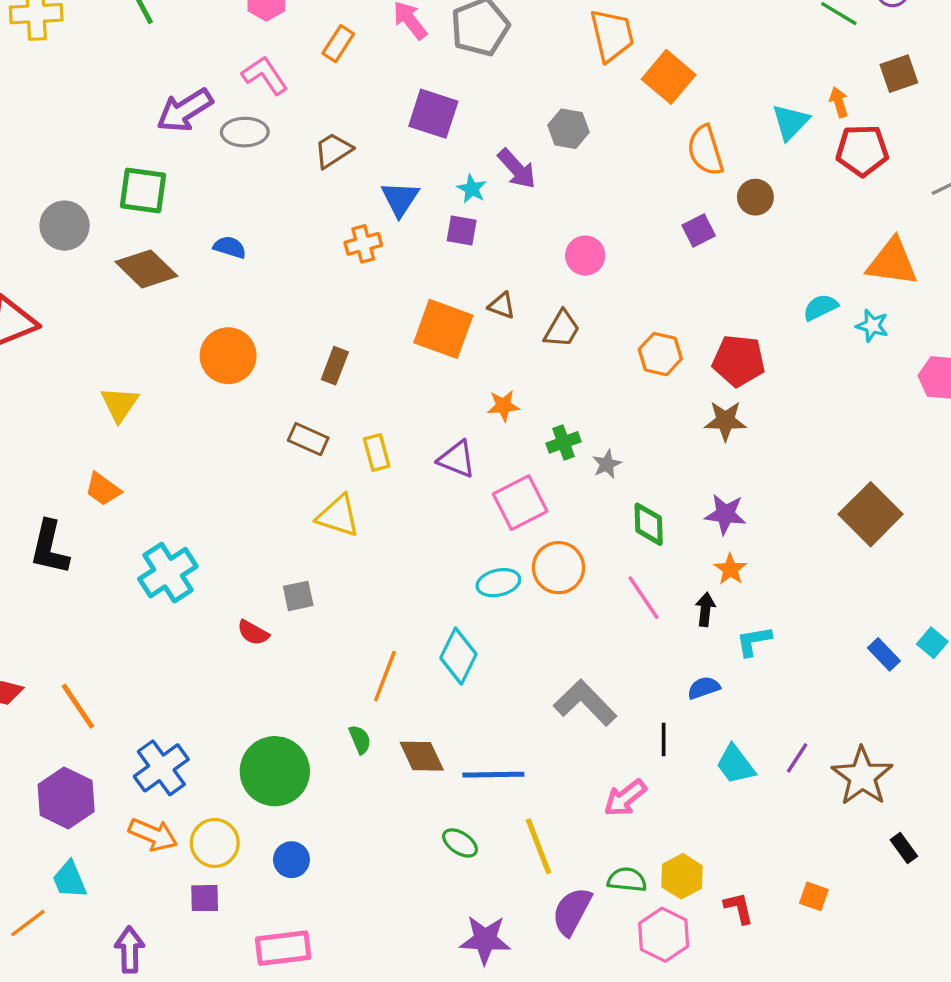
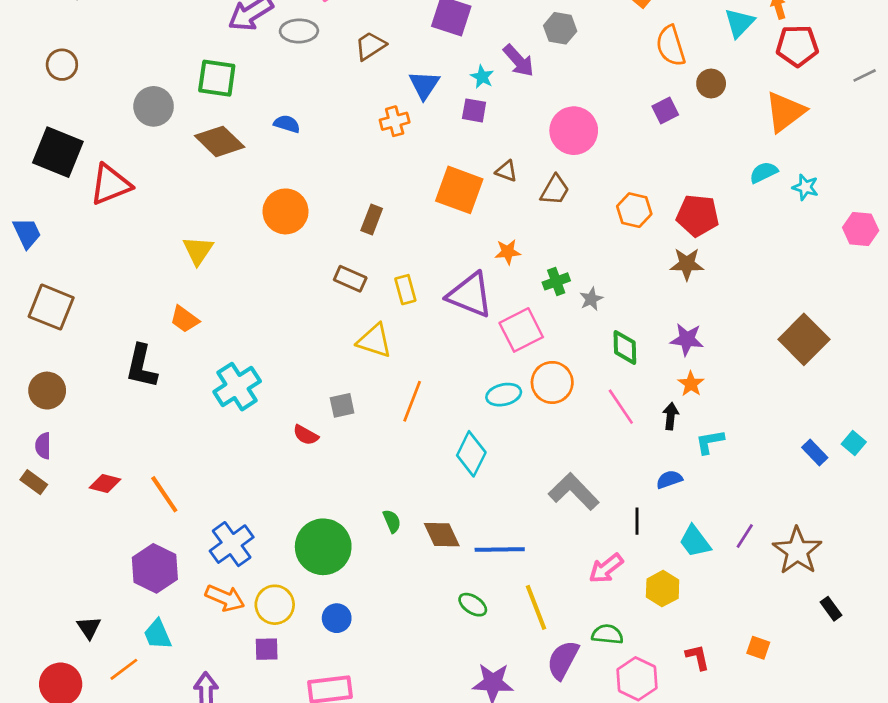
pink circle: (585, 256) -> (574, 131), size x1.5
orange triangle: (892, 262) -> (785, 112), moved, turned -45
purple triangle: (457, 459) -> (470, 295), size x1.5
orange line: (385, 676) -> (412, 401), moved
yellow hexagon: (682, 876) -> (663, 589), moved

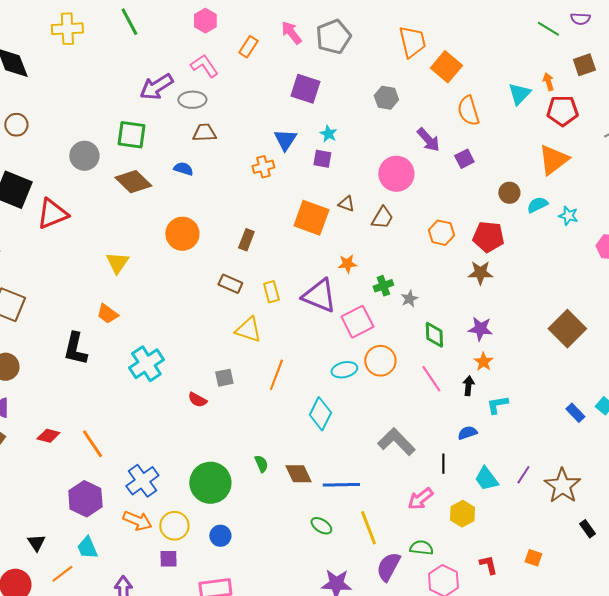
brown trapezoid: (370, 46) -> (204, 133), moved, turned 30
purple arrow: (518, 61) -> (428, 140), moved
brown circle: (711, 84) -> (509, 193), moved

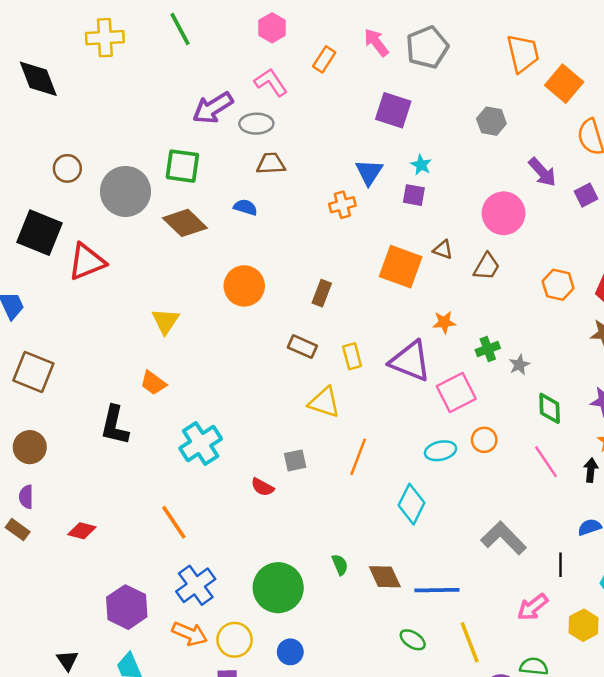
brown circle: (16, 125) -> (67, 168), moved
gray circle: (84, 156) -> (125, 191), size x1.4
orange circle: (380, 361) -> (484, 440), size x0.7
orange line: (92, 444) -> (174, 522), moved

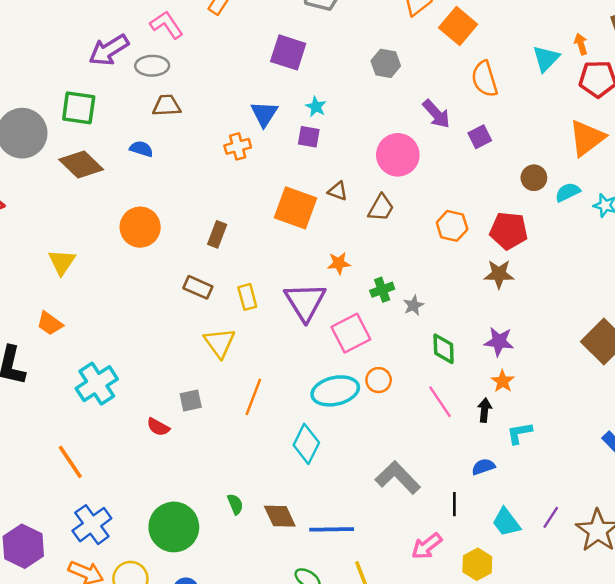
purple triangle: (410, 361) -> (305, 302), turned 36
yellow triangle: (324, 402) -> (220, 343), turned 36
cyan ellipse: (441, 451) -> (335, 391), size x1.5

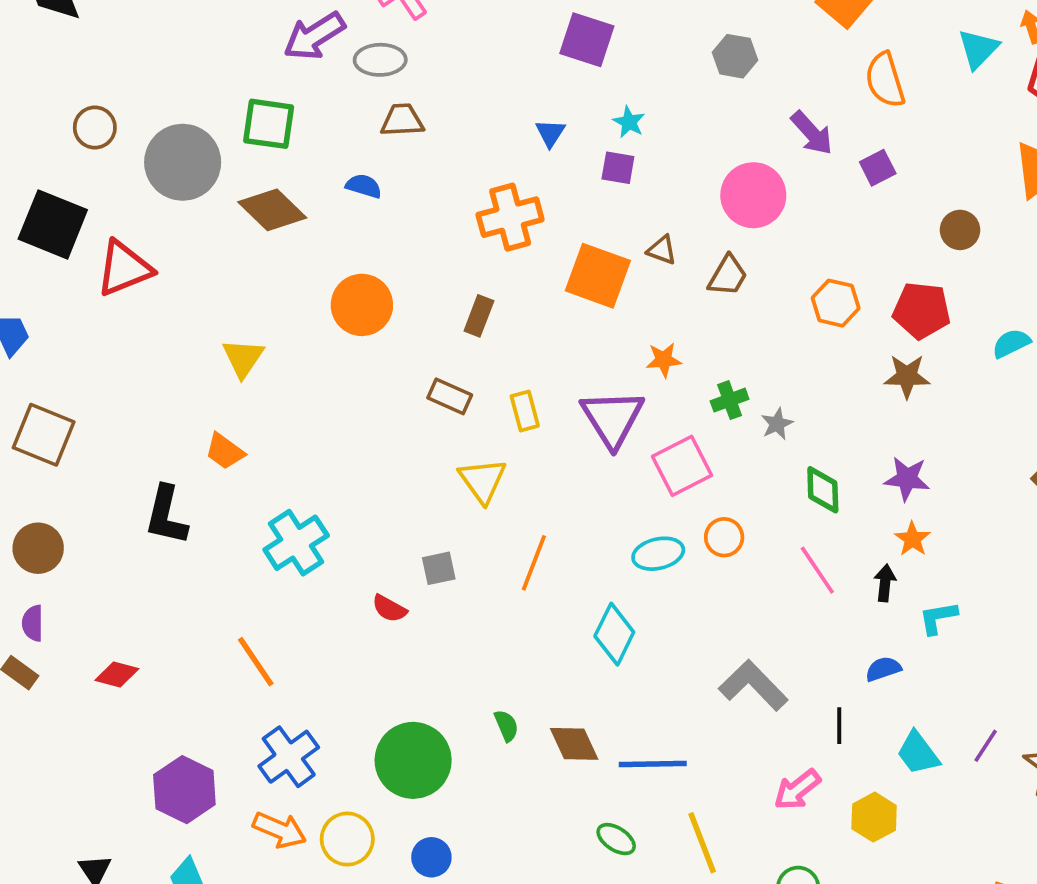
blue triangle: (264, 114) -> (550, 133), size x0.7
orange cross: (238, 146) -> (510, 217), moved, size x1.6
cyan semicircle: (568, 192) -> (1011, 343), moved
cyan ellipse: (335, 391) -> (658, 554), size x0.7

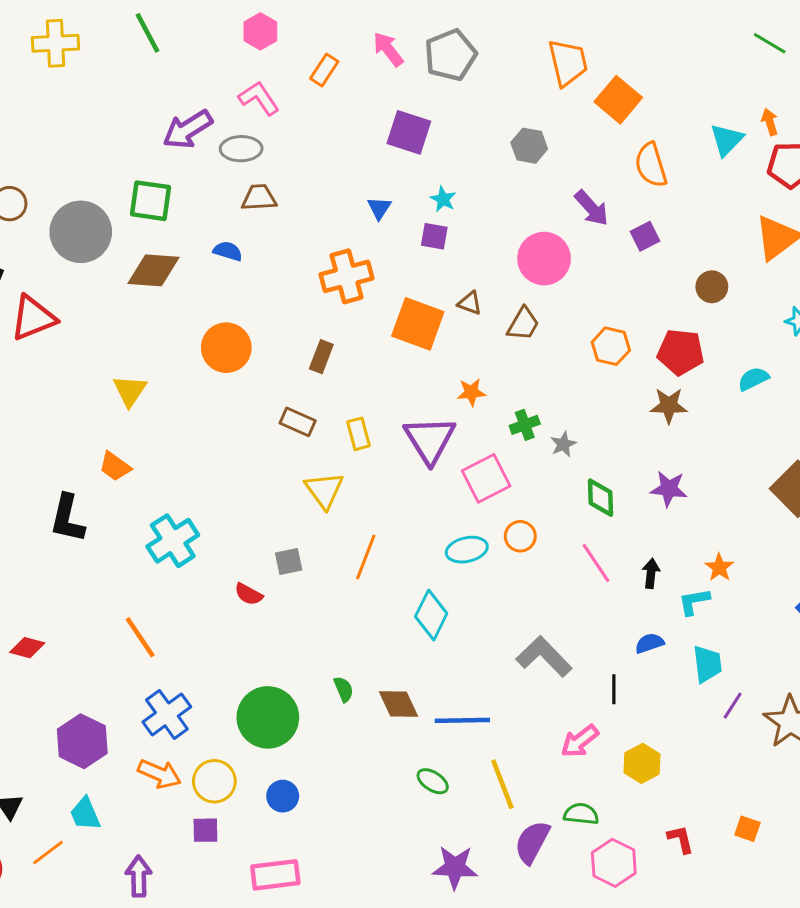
brown diamond: (272, 210) -> (154, 270), turned -40
orange star: (912, 539) -> (719, 567), moved
cyan trapezoid: (918, 753) -> (707, 664), moved, turned -150

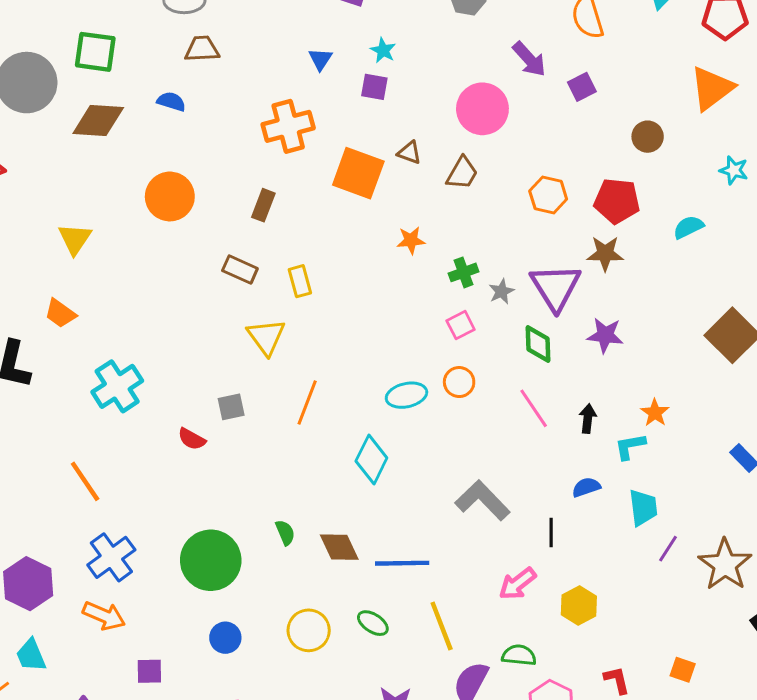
purple triangle: (430, 440) -> (556, 287), moved
pink square: (486, 478) -> (461, 325), moved, size x0.6
yellow circle: (214, 781) -> (309, 630), moved

